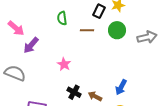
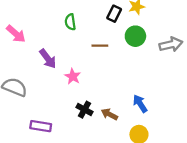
brown line: (87, 30) -> (100, 46), moved
purple arrow: (31, 45) -> (48, 59), moved, turned -78
blue arrow: (121, 87) -> (140, 104), turned 119

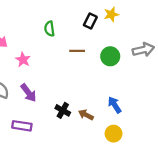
green circle: (135, 36) -> (110, 56), moved
purple arrow: (48, 59) -> (29, 93), moved
pink star: (73, 76) -> (23, 60), moved

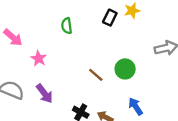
brown line: (77, 51) -> (96, 75), moved, turned 40
green circle: (110, 56) -> (125, 69), moved

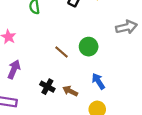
purple arrow: (44, 94) -> (14, 69), turned -120

